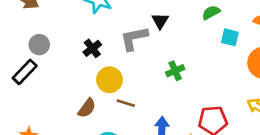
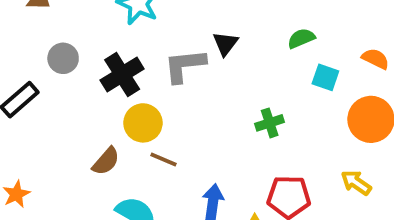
gray circle: (39, 45) -> (63, 58), moved
black cross: (92, 48) -> (122, 75), size x1.5
green cross: (175, 71) -> (270, 123), moved

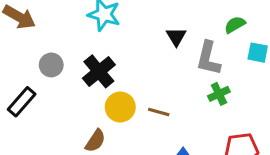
gray L-shape: (185, 66) -> (208, 58), moved, turned -63
brown line: (164, 159) -> (159, 112), moved

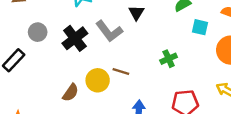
gray L-shape: (208, 58) -> (109, 31), moved, turned -52
yellow circle: (120, 107) -> (98, 80), moved

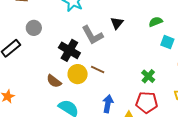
black cross: (75, 38) -> (69, 50), moved, turned -30
green cross: (169, 59) -> (148, 76), moved, turned -32
brown semicircle: (71, 93) -> (54, 81), turned 84

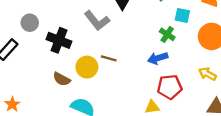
black cross: (69, 50) -> (59, 40), moved
green cross: (148, 76) -> (167, 34), moved
blue arrow: (108, 104) -> (158, 58), moved, turned -108

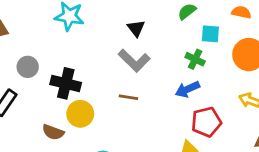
gray L-shape: (97, 21) -> (134, 60), moved
yellow circle: (87, 67) -> (80, 114), moved
brown semicircle: (62, 79) -> (53, 132), moved

